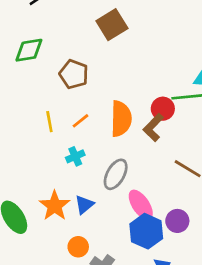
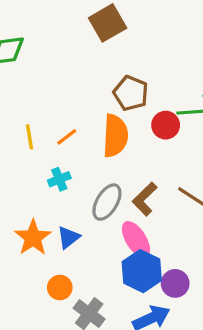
brown pentagon: (74, 74) -> (131, 93), moved
brown L-shape: (153, 127) -> (145, 199), moved
purple circle: (177, 221) -> (175, 283), moved

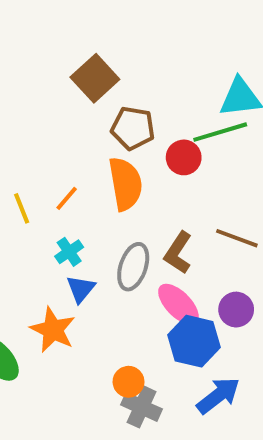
brown square: (108, 23) -> (95, 78), moved
blue triangle: (69, 237) -> (81, 289), moved
purple circle: (175, 283) -> (236, 310), moved
orange circle: (60, 287) -> (129, 382), moved

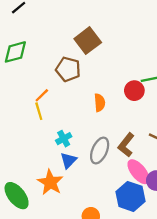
brown pentagon: (133, 128) -> (68, 69), moved
orange semicircle: (125, 184) -> (100, 103), size x0.6
orange line: (67, 198) -> (42, 95), moved
pink ellipse: (178, 304) -> (138, 172), moved

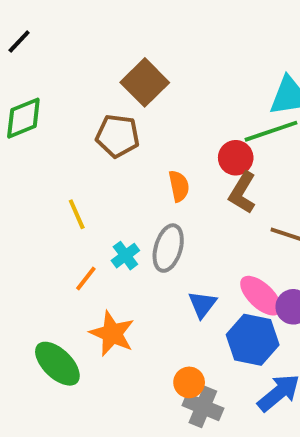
orange line: (42, 95) -> (86, 278), moved
brown L-shape: (126, 145) -> (242, 193), moved
gray ellipse: (100, 151) -> (168, 248), moved
blue triangle: (68, 160) -> (202, 304), moved

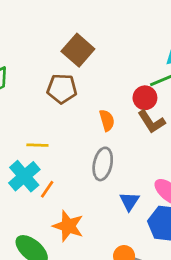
brown L-shape: (242, 193) -> (151, 122), turned -60
yellow line: (77, 214) -> (37, 145), turned -60
cyan cross: (125, 256) -> (24, 176), moved, size x1.6

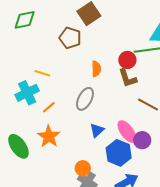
orange line: (47, 189) -> (49, 107), moved

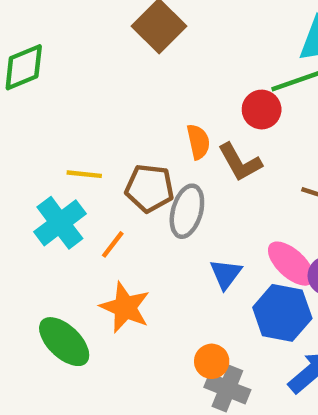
brown pentagon: (70, 38) -> (150, 188), moved
brown L-shape: (128, 78) -> (240, 162), moved

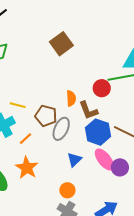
blue hexagon: (282, 313) -> (98, 132), moved
orange circle: (212, 361) -> (67, 190), moved

